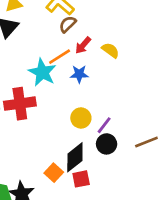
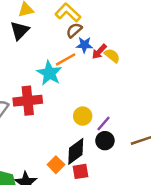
red arrow: (83, 45) -> (99, 52), moved
blue star: (79, 74) -> (84, 45), moved

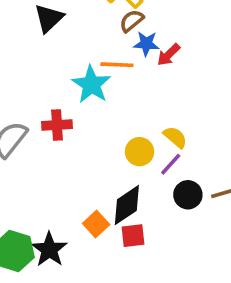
yellow semicircle: (112, 56) -> (175, 137), moved
orange line: (66, 59) -> (117, 65), turned 30
red cross: (28, 101) -> (57, 125), size x0.7
black circle: (105, 141) -> (188, 195), moved

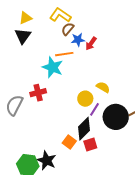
purple line: (171, 164) -> (95, 109), moved
black circle: (188, 195) -> (116, 117), size x1.6

